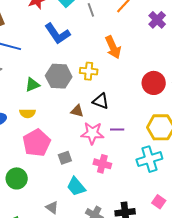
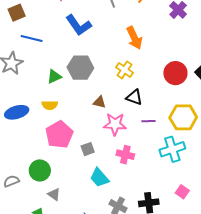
yellow cross: (89, 71) -> (124, 70), moved, turned 30
black triangle: (101, 101) -> (134, 97), moved
purple line: (117, 129) -> (149, 121), moved
gray triangle: (52, 207) -> (54, 194), moved

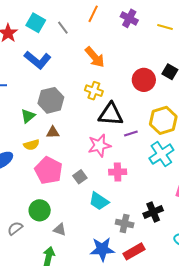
black triangle: (134, 97) -> (111, 114), size x1.5
brown triangle: (99, 102) -> (53, 132), moved

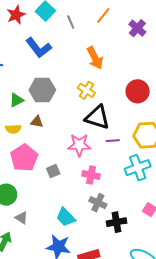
cyan trapezoid: (99, 201) -> (66, 217), moved
gray cross: (125, 224) -> (98, 203), moved

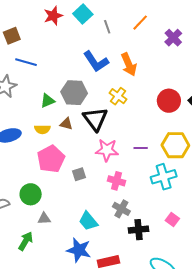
blue L-shape: (39, 48) -> (96, 61), moved
black triangle: (97, 117) -> (95, 119), moved, turned 32
gray triangle: (21, 218) -> (44, 219), turned -40

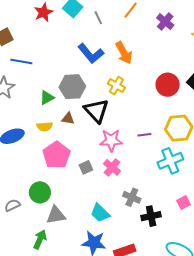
pink cross: (116, 181) -> (112, 167), moved, turned 30
gray triangle: (44, 219) -> (56, 215), size x1.5
pink square: (172, 220) -> (184, 202), turned 32

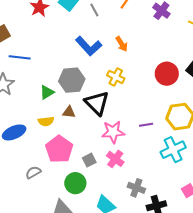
orange arrow: (124, 53) -> (122, 44), size x0.7
green circle: (40, 192) -> (75, 183), moved
gray semicircle: (12, 205) -> (33, 172), moved

